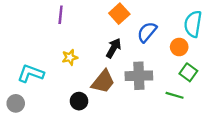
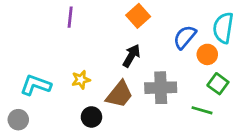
blue semicircle: (147, 32) -> (185, 37), moved
yellow star: (70, 57) -> (81, 80), moved

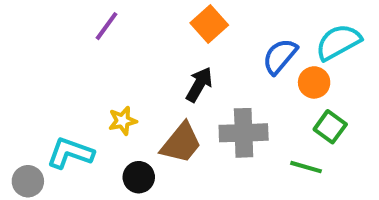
purple line: (70, 17) -> (107, 26), turned 30
cyan semicircle: (223, 28) -> (338, 42), turned 52
cyan L-shape: (36, 85) -> (70, 153), moved

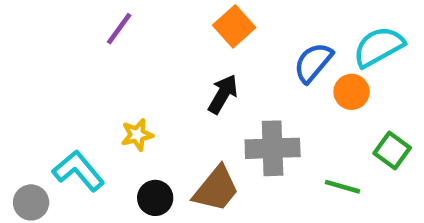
green square: (330, 127) -> (392, 151), moved
brown trapezoid: (181, 143) -> (216, 189), moved
cyan L-shape: (70, 153) -> (78, 171), turned 30

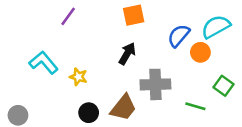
orange square: (234, 26) -> (134, 15), turned 30
yellow star: (137, 135) -> (78, 77), turned 30
cyan L-shape: (78, 171) -> (44, 63), moved

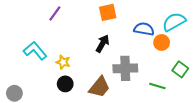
blue semicircle: (179, 36) -> (144, 29), turned 60
black circle: (89, 113) -> (65, 84), moved

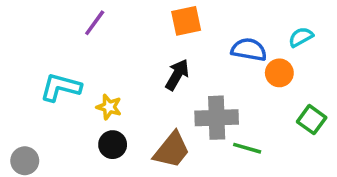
cyan semicircle: (174, 22) -> (301, 37), size x0.6
cyan L-shape: (35, 51) -> (61, 87), turned -35
green line: (157, 86) -> (247, 148), moved

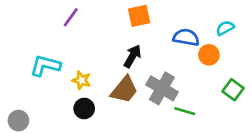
gray cross: (217, 118) -> (162, 88), turned 32
brown trapezoid: (172, 150) -> (124, 90), moved

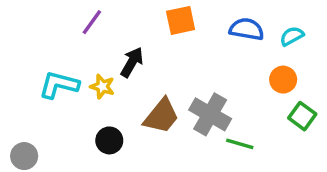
blue semicircle: (186, 37) -> (247, 29), moved
orange circle: (209, 55) -> (283, 80), moved
black arrow: (132, 56) -> (132, 62), moved
yellow star: (81, 80) -> (102, 87), moved

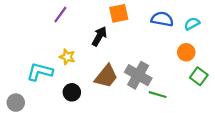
black arrow: (132, 62) -> (99, 36), moved
cyan L-shape: (59, 85) -> (40, 72), moved

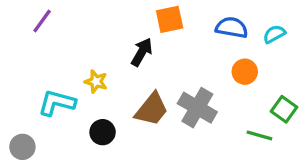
purple line: (60, 15) -> (42, 21), moved
orange circle: (186, 52) -> (245, 72), moved
green line: (158, 95) -> (259, 135), moved

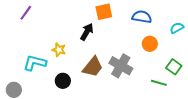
cyan semicircle: (274, 34) -> (177, 28), moved

